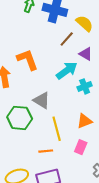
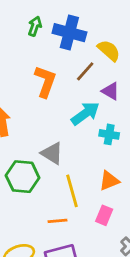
orange L-shape: (28, 60) -> (45, 81), moved, turned 40
cyan cross: (85, 86) -> (109, 134), turned 32

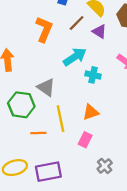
purple triangle: (111, 91) -> (99, 31), moved
orange line: (58, 221) -> (38, 133), moved

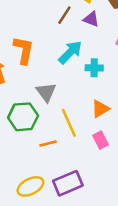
orange L-shape: (44, 29) -> (24, 50), moved
gray triangle: (46, 87) -> (46, 92), turned 30
pink rectangle: (85, 140) -> (100, 140), turned -42

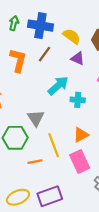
brown line: (64, 15) -> (44, 54), moved
orange L-shape: (24, 50) -> (18, 60), moved
pink rectangle: (100, 140) -> (80, 161), size x1.5

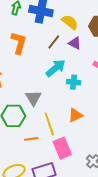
brown line: (44, 54) -> (54, 42), moved
pink rectangle: (80, 161) -> (62, 148), moved

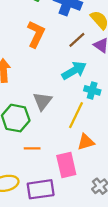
orange triangle: (75, 115) -> (86, 142), moved
yellow line: (49, 124) -> (76, 115), moved, turned 35

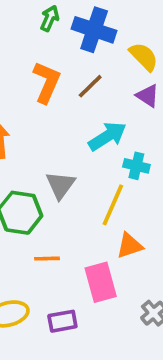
brown line: (77, 40) -> (90, 86), moved
purple rectangle: (41, 189) -> (62, 321), size x0.7

